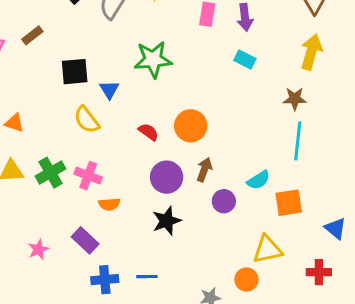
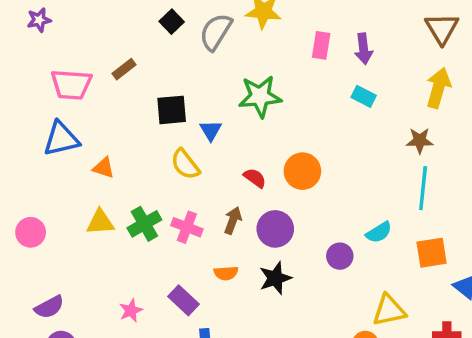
brown arrow: (204, 170) -> (233, 220), moved
orange square: (289, 203) -> (432, 253), moved
orange semicircle: (109, 204) -> (226, 273), moved

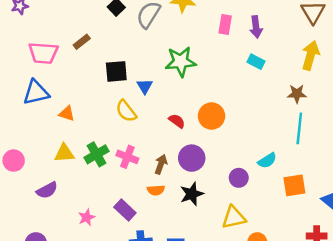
brown arrow: (233, 220) -> (161, 164), moved
orange square: (432, 253) -> (294, 185), moved
purple semicircle: (49, 307) -> (47, 190), moved
yellow triangle: (389, 310) -> (234, 217), moved

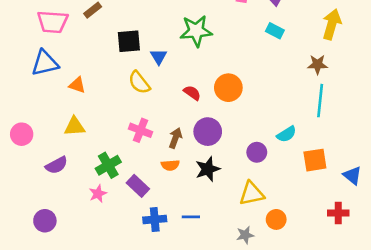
green cross: (96, 154) -> (108, 165), moved

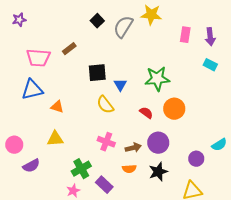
green star: (196, 31) -> (157, 79), moved
brown arrow: (175, 138) -> (133, 148), turned 56
purple semicircle: (57, 165) -> (31, 166), moved

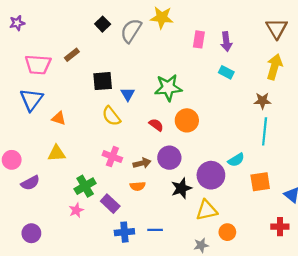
blue triangle: (32, 90) -> (31, 100), turned -40
purple circle: (196, 159) -> (211, 175), size x1.6
black star: (158, 172) -> (181, 188), moved

